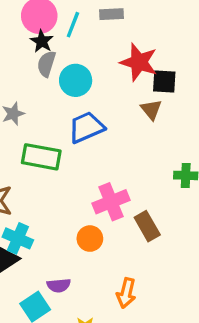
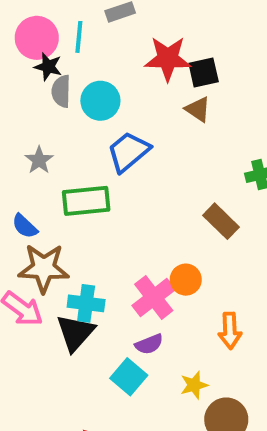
pink cross: (111, 202) -> (154, 297), moved
brown rectangle: (147, 226) -> (221, 221), moved
orange circle: (90, 239) -> (186, 280), moved

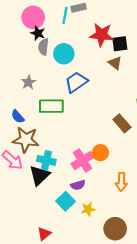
cyan line: (79, 37) -> (65, 15), moved
yellow star: (194, 385) -> (88, 209), moved

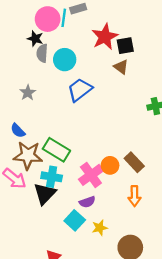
pink circle: (33, 17) -> (48, 19), moved
red star: (102, 35) -> (105, 37), turned -30
green rectangle: (51, 106) -> (56, 150), moved, turned 35
brown rectangle: (122, 123) -> (134, 162), moved

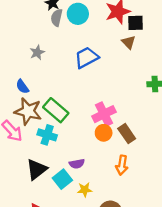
cyan circle: (65, 60) -> (78, 14), moved
pink cross: (91, 175) -> (104, 114), moved
black triangle: (45, 194) -> (37, 169), moved

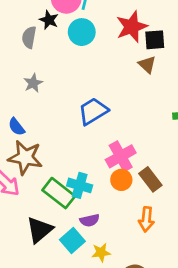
gray semicircle: (57, 18) -> (29, 37), moved
blue trapezoid: (86, 58) -> (93, 111), moved
green rectangle: (56, 110) -> (59, 193), moved
cyan cross: (47, 135) -> (80, 185), moved

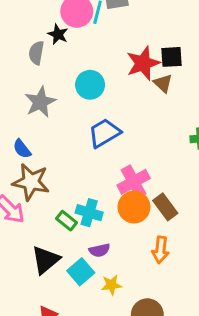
red star: (132, 27) -> (143, 63), moved
cyan circle: (82, 32) -> (90, 85), moved
gray star: (33, 83) -> (40, 102), size x1.5
orange circle: (121, 180) -> (134, 207), size x1.4
green rectangle: (59, 193) -> (66, 221), size x0.6

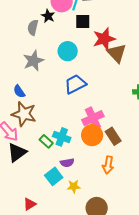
black square: (172, 57) -> (83, 22), moved
brown triangle: (163, 83) -> (117, 53), size x1.5
black triangle: (46, 260) -> (17, 152), moved

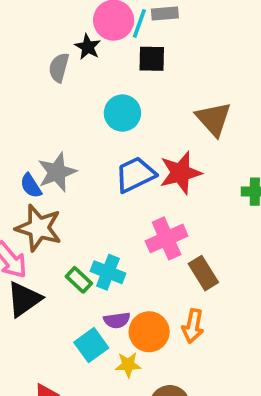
red star: (104, 39) -> (180, 173), moved
gray star: (33, 61) -> (57, 172), moved
orange circle: (92, 135) -> (149, 332), moved

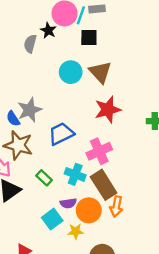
brown triangle: (213, 119) -> (100, 72), moved
blue trapezoid: (135, 175) -> (61, 134), moved
cyan cross: (108, 272) -> (75, 174), moved
brown rectangle: (203, 273) -> (104, 185), moved, size x1.4

